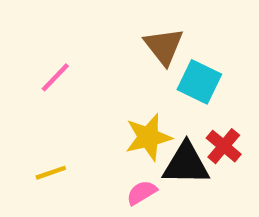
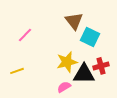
red cross: (224, 146) -> (101, 66), turned 35
yellow line: (51, 173) -> (17, 71), moved

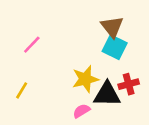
brown triangle: (74, 21) -> (112, 27), moved
yellow line: (17, 71) -> (22, 90), turned -40

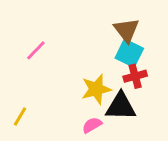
red cross: (129, 84) -> (135, 76), moved
yellow line: (22, 90) -> (20, 116), moved

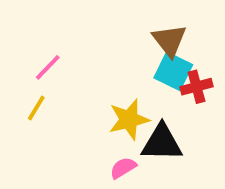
red cross: (135, 76) -> (196, 87), moved
yellow line: (20, 116) -> (36, 108), moved

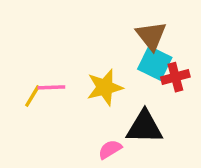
pink line: (48, 67) -> (51, 87), moved, turned 44
yellow star: (129, 120) -> (105, 87), moved

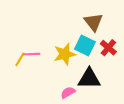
cyan square: (155, 63) -> (85, 46), moved
red cross: (175, 77) -> (108, 48), turned -35

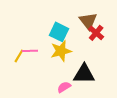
cyan square: (85, 46) -> (59, 32), moved
red cross: (108, 48) -> (96, 33), moved

